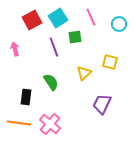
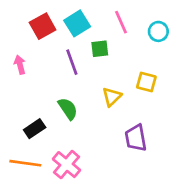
black rectangle: (26, 97) -> (35, 129), turned 49
purple trapezoid: (102, 104) -> (136, 138), turned -35

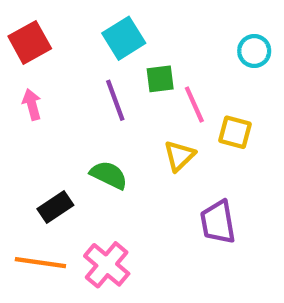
pink line: (121, 22) -> (194, 104), moved
red square: (43, 26) -> (30, 42), moved
green semicircle: (68, 109) -> (109, 175), turned -30

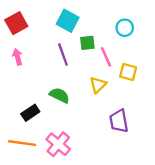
cyan square: (124, 38) -> (68, 21), turned -30
cyan circle: (254, 51) -> (125, 28), moved

